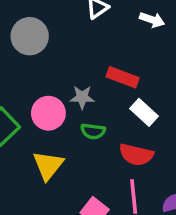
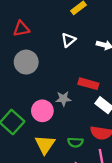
green semicircle: (93, 131) -> (75, 142), moved

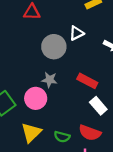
gray circle: (26, 62) -> (54, 47), moved
gray star: (63, 99) -> (49, 80), moved

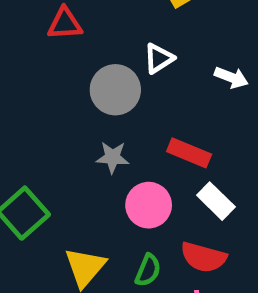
pink circle: (36, 98) -> (149, 205), moved
green semicircle: (62, 137) -> (148, 270), turned -77

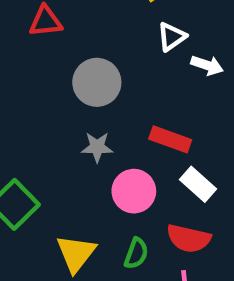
white triangle: (159, 58) -> (172, 37), moved

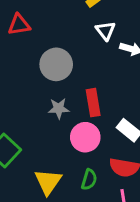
white triangle: (172, 37) -> (105, 31), turned -30
red rectangle: (170, 139) -> (93, 103), moved, turned 64

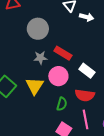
red rectangle: (93, 103) -> (63, 53), turned -48
yellow triangle: (48, 182) -> (35, 86), moved

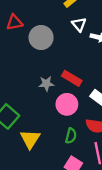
gray circle: (38, 29) -> (41, 38), moved
yellow triangle: (35, 86) -> (30, 139), moved

